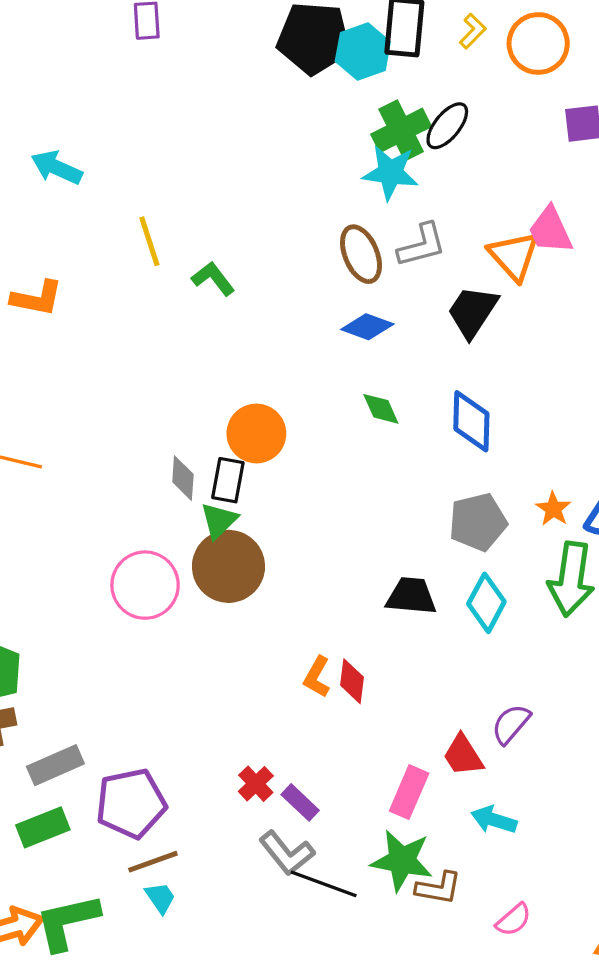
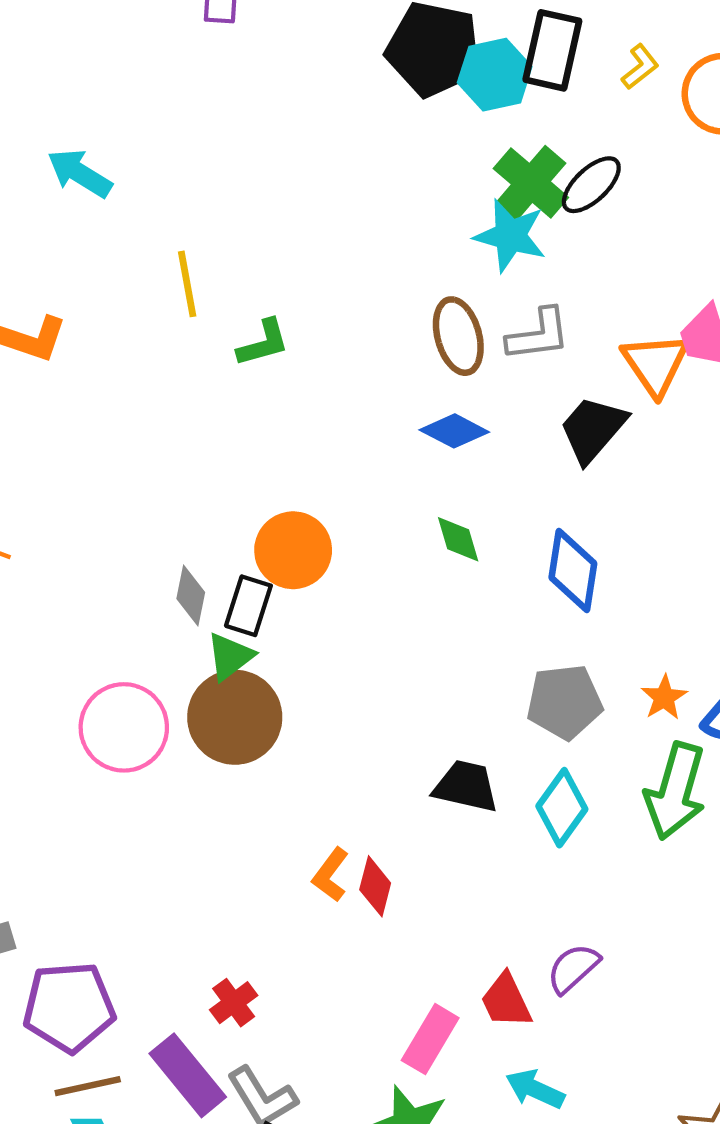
green cross: (401, 130) -> (531, 183), turned -30
green L-shape: (213, 279) -> (263, 343), turned 105
purple rectangle: (300, 802) -> (188, 1075), moved, size x1.6

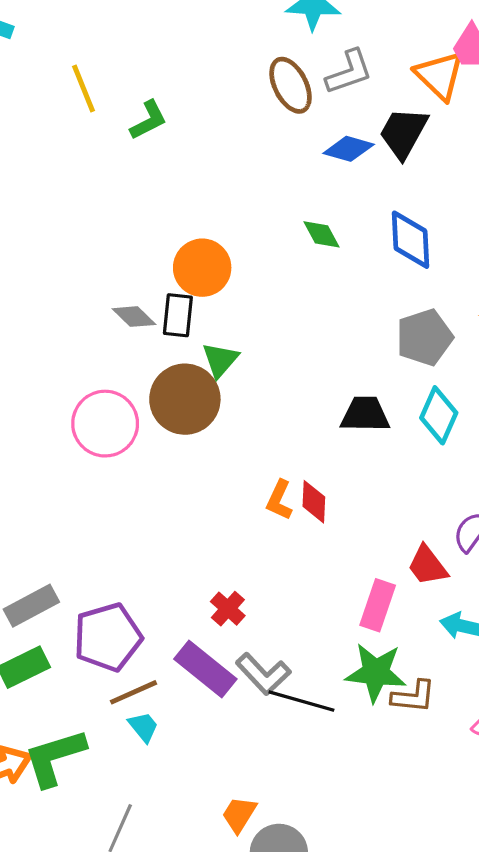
blue diamond: (454, 431) -> (349, 149), moved
gray diamond: (191, 596) -> (134, 317), turned -45
green triangle: (230, 656) -> (220, 360), moved

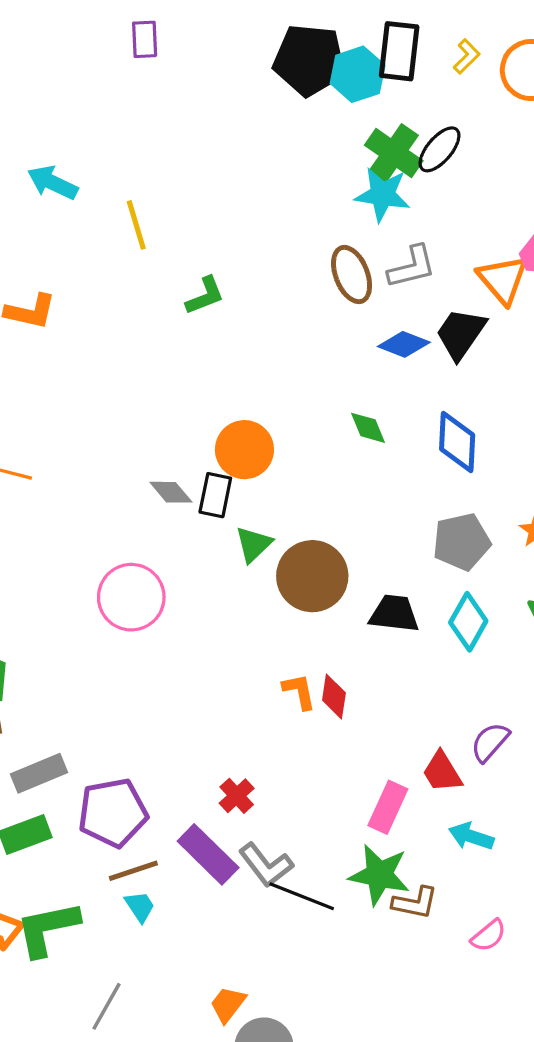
yellow line: (84, 89) -> (136, 225), moved
brown circle: (185, 399) -> (312, 576), moved
orange L-shape: (279, 500) -> (299, 691), turned 138

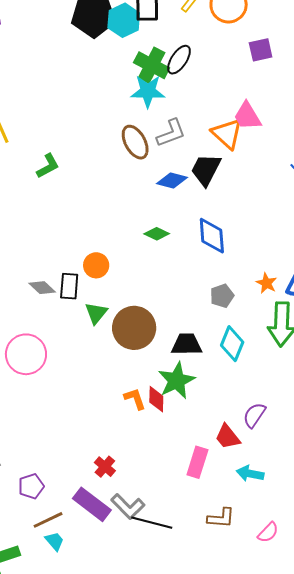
green diamond: (368, 428) -> (157, 234), turned -35
orange circle: (244, 450) -> (96, 265), moved, size x0.7
gray pentagon: (462, 542) -> (222, 296), size x0.7
purple pentagon: (113, 813) -> (31, 486), size x0.6
green star: (379, 875) -> (176, 381), moved, turned -30

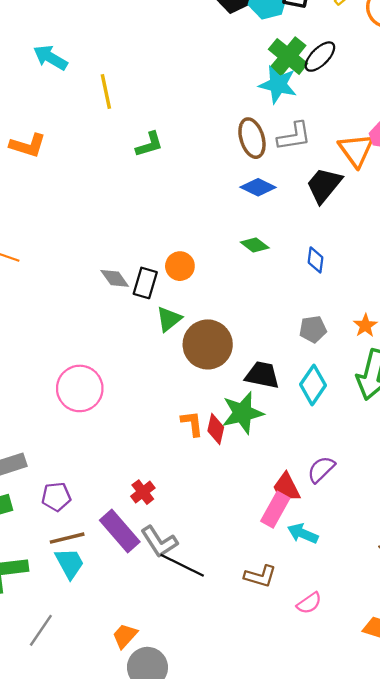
blue diamond: (172, 180) -> (258, 187), moved
blue diamond: (212, 236) -> (316, 260), size x0.6
pink circle: (26, 354) -> (80, 388), moved
pink rectangle: (197, 462) -> (275, 510), moved
cyan trapezoid: (55, 541) -> (70, 563), size x1.4

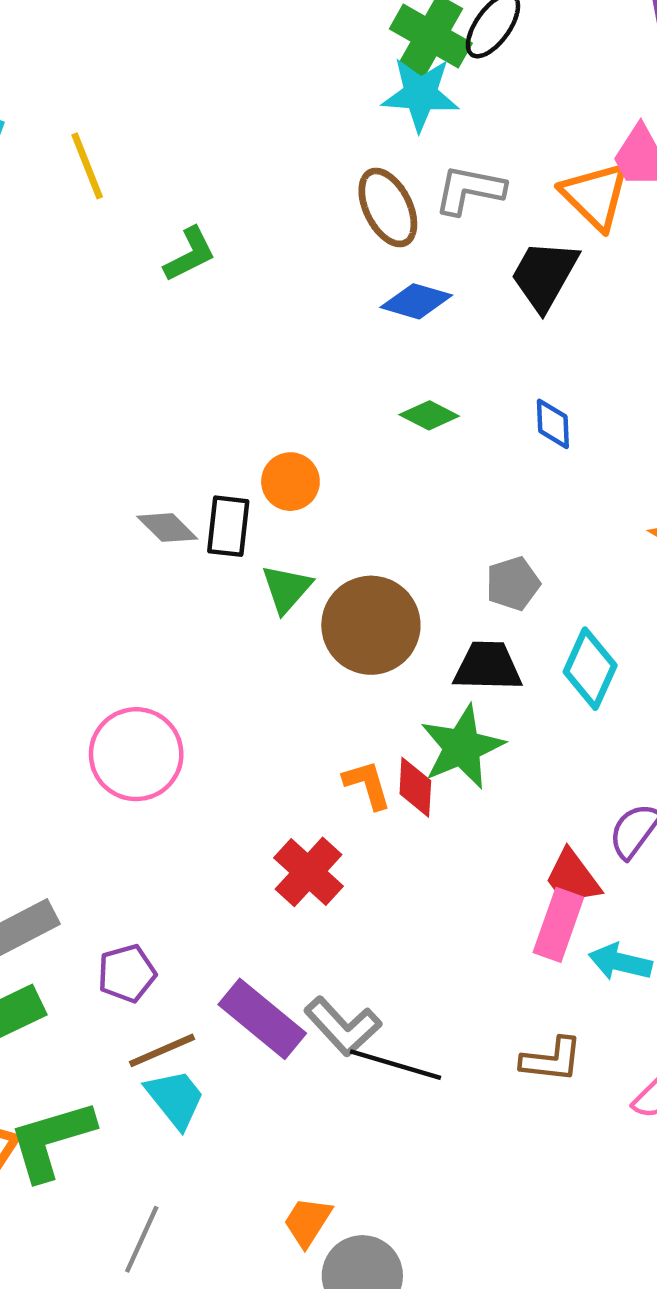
gray L-shape: (294, 136) -> (469, 190), turned -150
gray pentagon: (313, 329) -> (513, 584), moved
red cross: (143, 492) -> (308, 872), moved, size x1.4

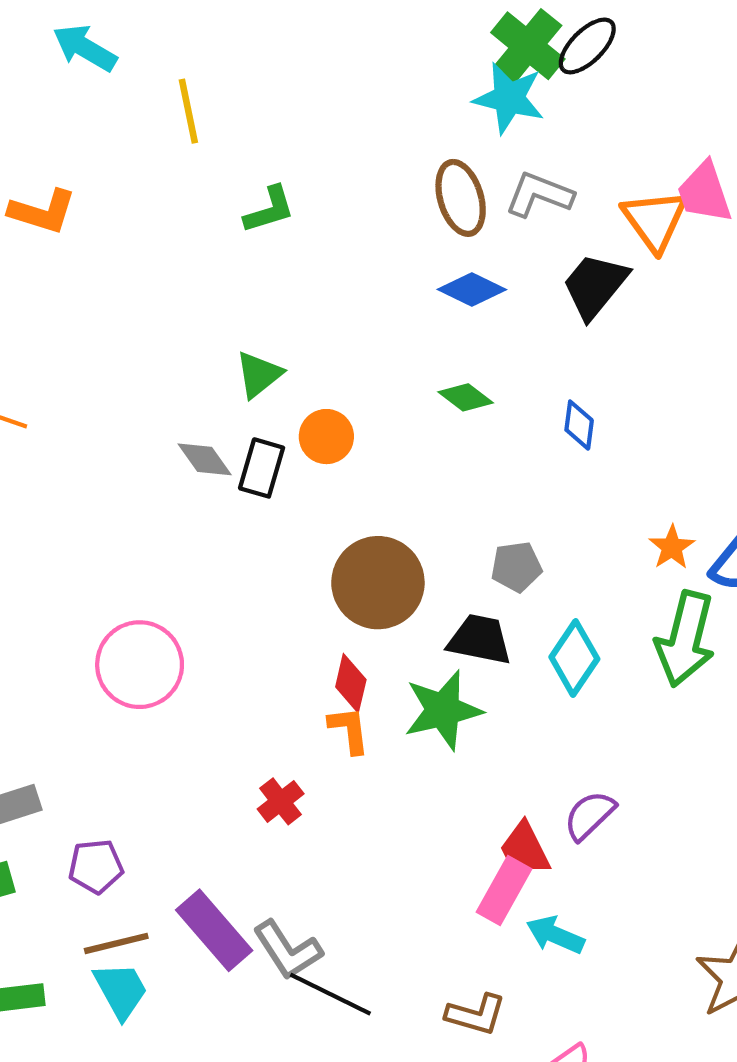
green triangle: (287, 589) -> (259, 375), moved
red diamond: (415, 787) -> (351, 683), moved
red cross: (308, 872) -> (281, 801), size x0.7

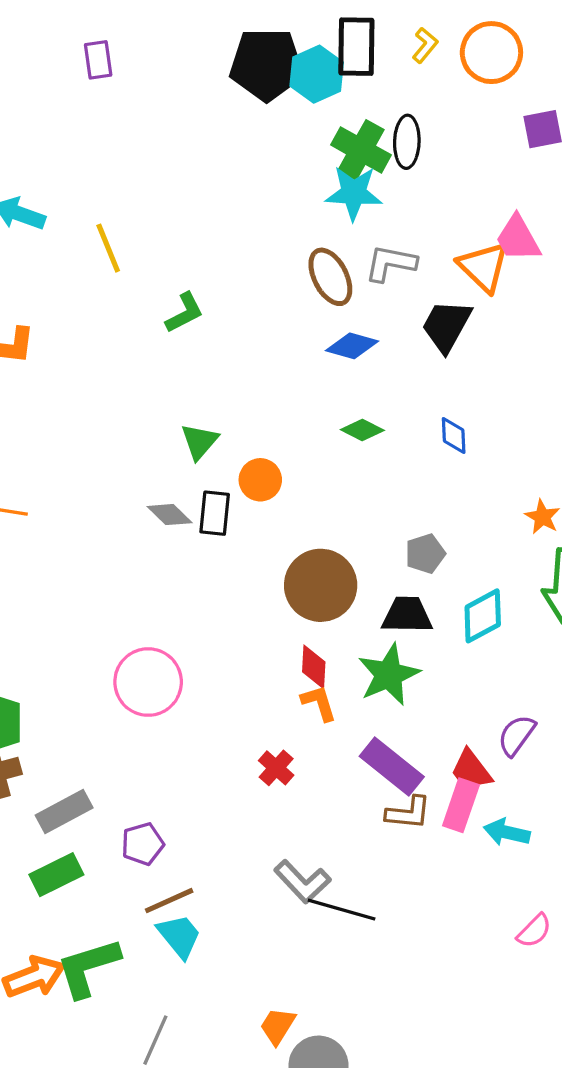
black ellipse: (587, 46) -> (407, 142), turned -33
cyan diamond: (574, 658) -> (483, 616), turned 38
purple rectangle: (214, 930) -> (392, 766), moved
brown L-shape: (476, 1015) -> (408, 813), moved

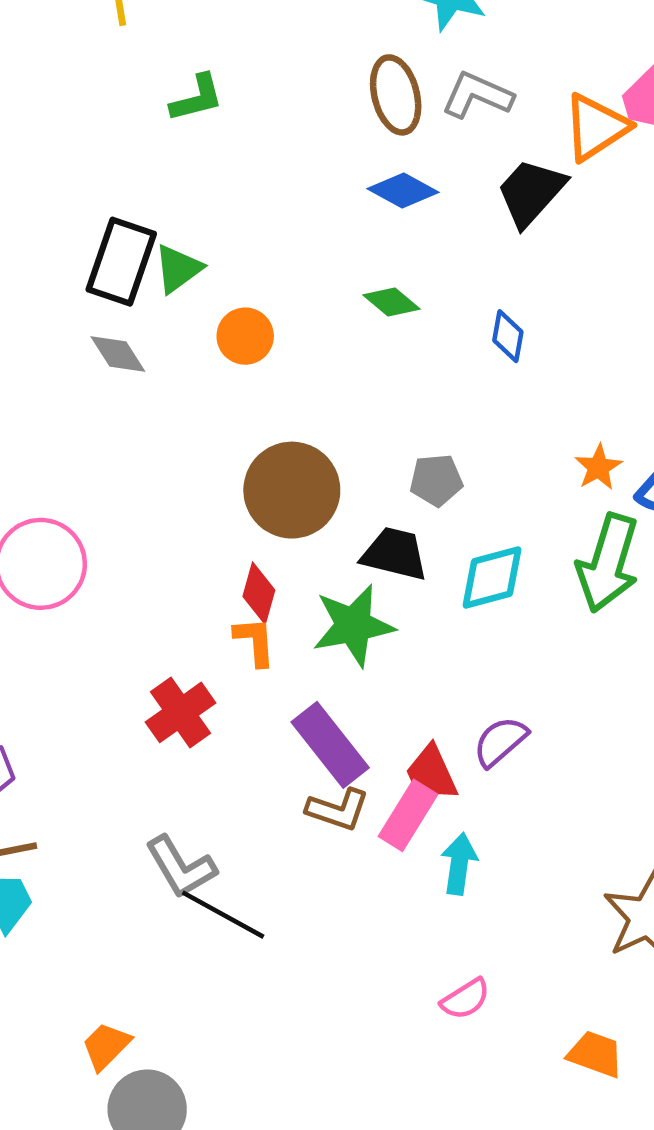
orange triangle: (483, 267) -> (596, 127), turned 30
black rectangle: (215, 513) -> (121, 262), moved, size x1.4
red cross: (276, 768) -> (180, 712), size x1.4
cyan arrow: (507, 832) -> (459, 864), turned 72

